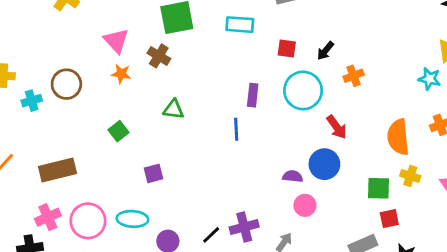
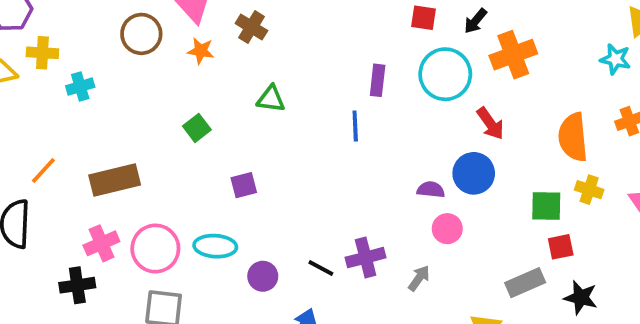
orange cross: (354, 76) -> (513, 55), size x1.6
brown circle: (66, 84) -> (141, 34), moved
black line: (211, 235) -> (321, 268), turned 72

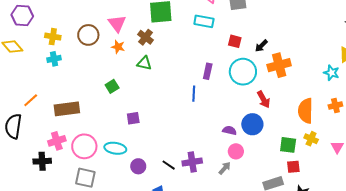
yellow cross: (42, 53) -> (53, 37), moved
green triangle: (271, 99) -> (144, 63), moved
gray arrow: (419, 278) -> (225, 168), moved

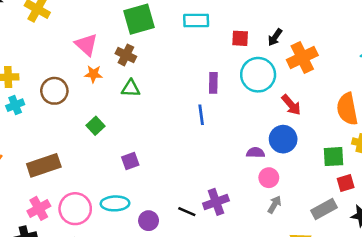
brown circle: (88, 35) -> (54, 91), moved
gray arrow: (225, 168) -> (274, 205), moved

